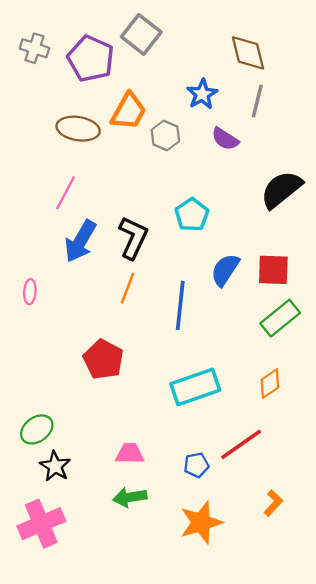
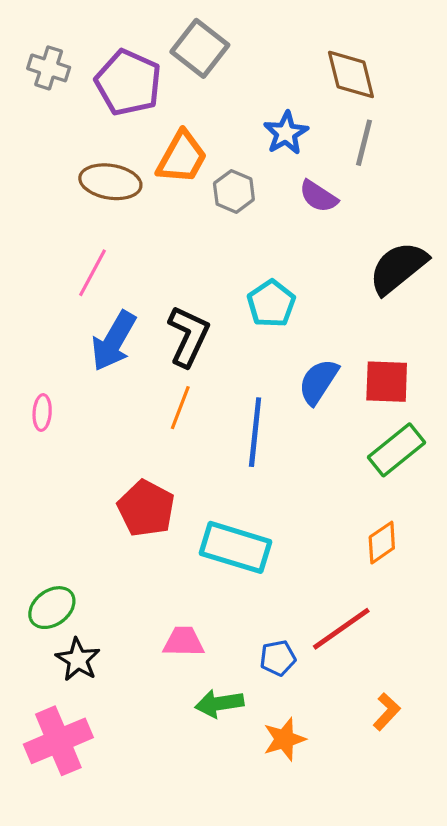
cyan rectangle: (195, 387) -> (236, 547), moved, turned 36
green arrow: (130, 497) -> (219, 703), moved
orange star: (201, 522) -> (284, 739), size x0.7

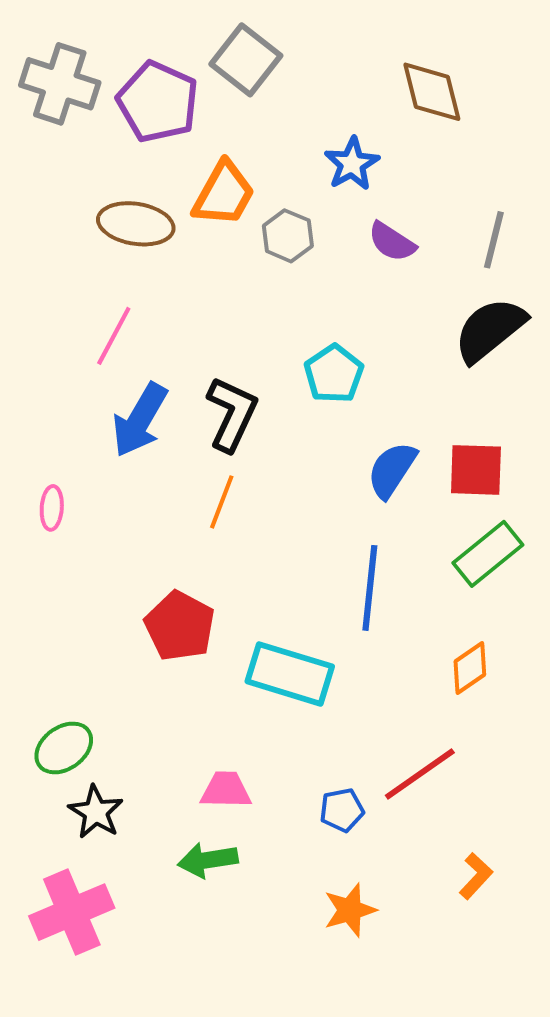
gray cross: (49, 68) -> (60, 84), size x1.5
gray line: (364, 143) -> (494, 240), moved
blue line: (255, 432) -> (370, 588), moved
green arrow: (219, 703) -> (208, 860), moved

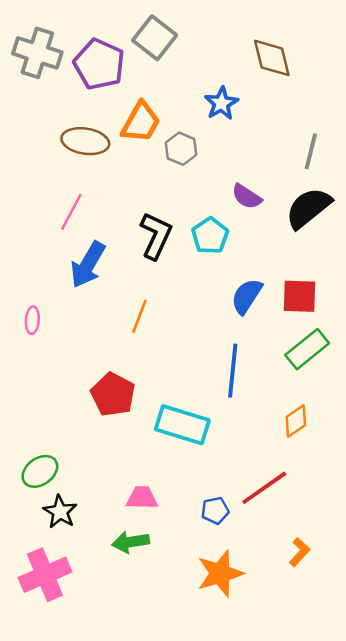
purple semicircle: (392, 242) -> (247, 197), moved
black L-shape: (232, 414) -> (156, 236), moved
orange star: (350, 910) -> (220, 573), size x1.4

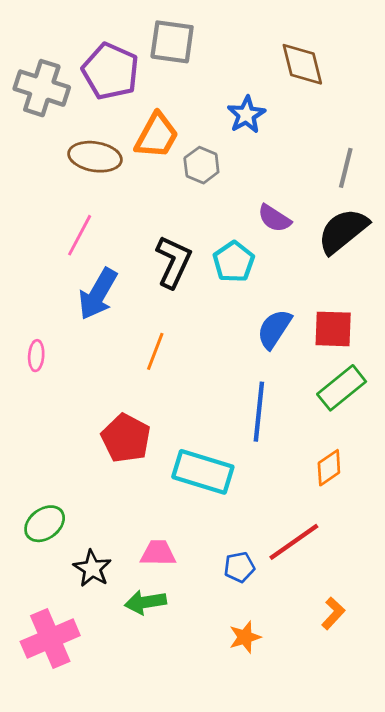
gray square: (155, 38) -> (172, 42), turned -30
gray cross: (37, 53) -> (42, 88), moved
black star: (60, 512) -> (92, 569), moved
orange star: (220, 573) -> (245, 637), size x0.6

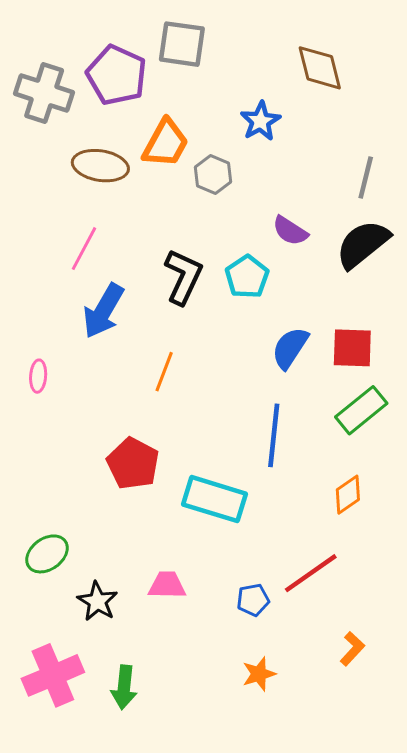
green arrow: (145, 602) -> (124, 687), moved, turned -75

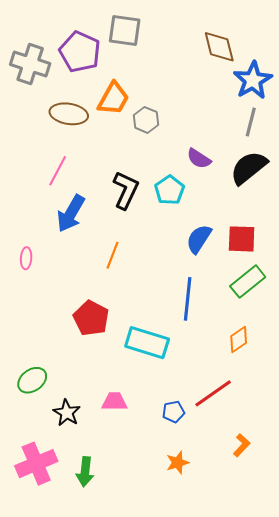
blue star: (260, 121) -> (253, 80), moved, size x1.4

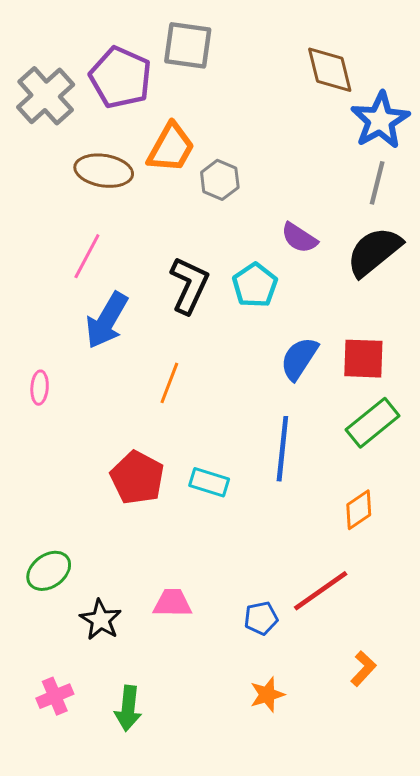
gray cross: (30, 64) -> (46, 96), turned 30
cyan rectangle: (147, 343) -> (209, 482), moved, size x0.6
pink cross: (36, 464) -> (55, 696), size x0.6

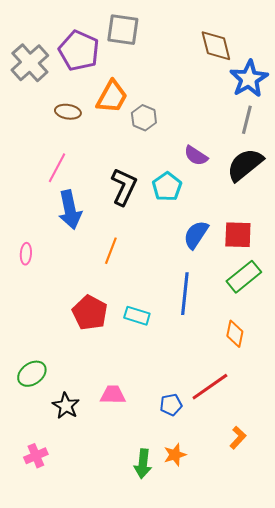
brown ellipse: (104, 171) -> (68, 112), size x0.7
blue arrow: (107, 320) -> (70, 210), turned -42
orange diamond: (359, 510) -> (235, 334), turned -44
green arrow: (128, 708) -> (143, 464), moved

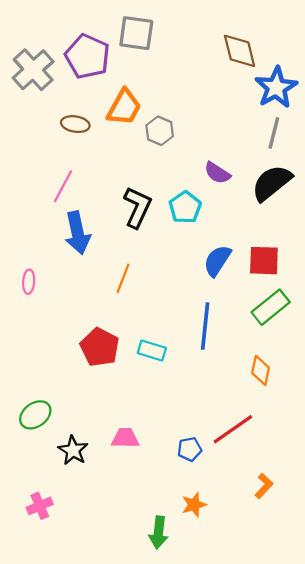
green arrow: (143, 464) -> (159, 532), moved

